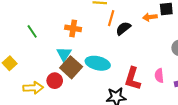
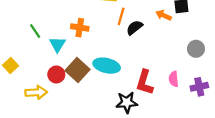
orange arrow: (150, 17) -> (164, 15), turned 32
cyan triangle: (64, 54) -> (57, 44), moved
red circle: (55, 81) -> (56, 74), moved

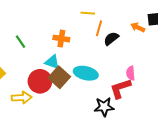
cyan triangle: (57, 44) -> (52, 62), moved, turned -42
red circle: (56, 74) -> (40, 81), size x1.5
pink semicircle: (174, 79) -> (131, 73), moved
red L-shape: (145, 82) -> (120, 88), turned 55

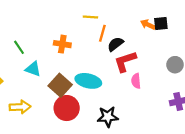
orange arrow: (138, 27) -> (148, 25), moved
cyan triangle: (52, 62) -> (33, 69), moved
red circle: (40, 81) -> (67, 108), moved
red L-shape: (120, 88) -> (125, 61), moved

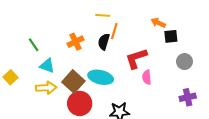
black square: (161, 23) -> (171, 36), moved
orange cross: (62, 44) -> (75, 42), turned -35
black semicircle: (115, 44) -> (104, 42), moved, turned -35
yellow arrow: (20, 107) -> (46, 88), moved

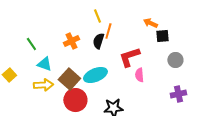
yellow line: (103, 15) -> (97, 16), turned 64
cyan ellipse: (101, 77) -> (95, 75), turned -35

